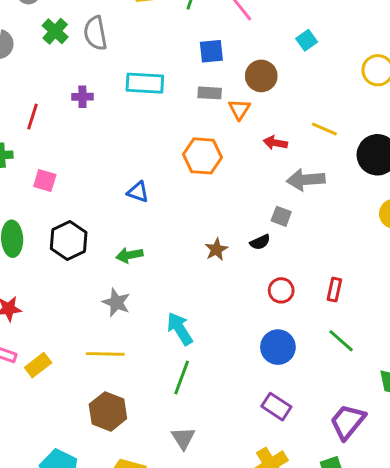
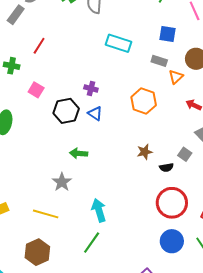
purple cross: (82, 97) -> (91, 89), moved
black hexagon: (69, 240) -> (66, 111), moved
brown star: (216, 249) -> (145, 152), moved
red circle: (281, 290) -> (172, 203), size x1.8
blue circle: (278, 347) -> (172, 241), moved

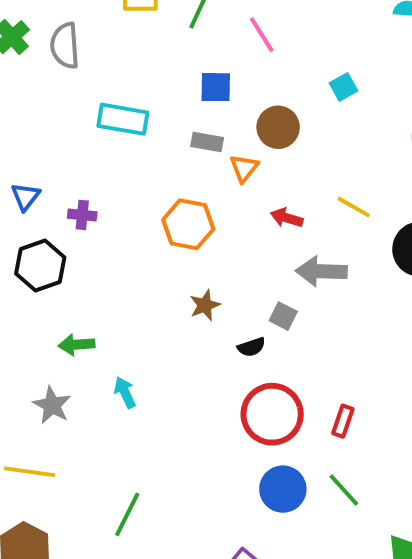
blue triangle: (95, 113) -> (25, 196), moved, turned 42
brown star: (145, 152) -> (205, 305), moved
cyan arrow: (99, 210) -> (125, 392), moved, size x0.7

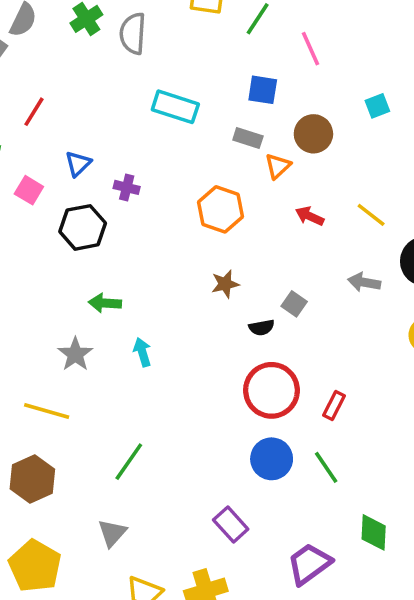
gray arrow: (321, 271) -> (364, 282), moved, size x0.7

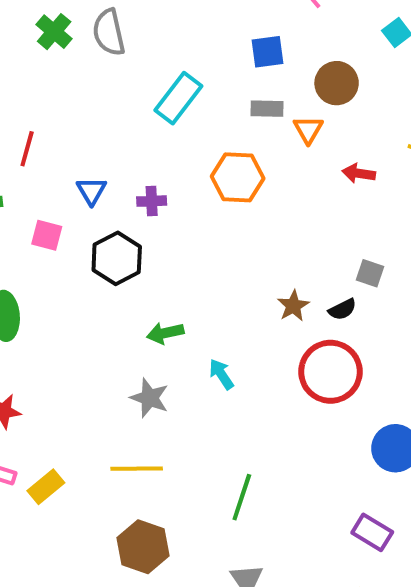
cyan rectangle: (175, 107) -> (178, 98), turned -54
orange hexagon: (221, 209) -> (238, 177), moved
brown star: (225, 284) -> (293, 306), moved
red circle: (271, 390) -> (330, 372), moved

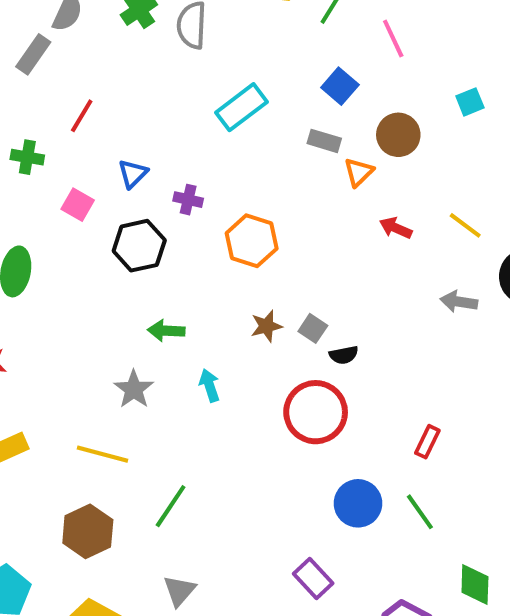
blue square: (268, 52) -> (340, 86), turned 33
orange hexagon: (238, 177) -> (252, 241), moved
gray square: (370, 273) -> (313, 328), moved
brown star: (293, 306) -> (266, 326), moved
green line: (242, 497) -> (171, 506), moved

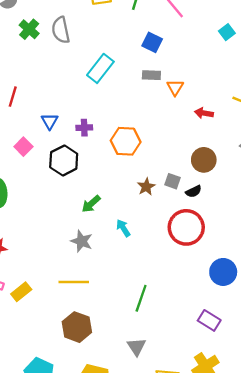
brown circle: (398, 135) -> (204, 160), moved
pink square: (78, 205) -> (23, 147), turned 30
green arrow: (166, 331) -> (91, 204), turned -30
green line: (171, 506) -> (141, 298), moved

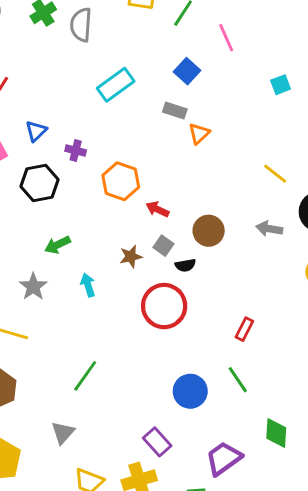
red arrow: (204, 113) -> (158, 209), moved
brown star: (146, 187) -> (131, 257), moved
blue circle: (223, 272) -> (190, 391), moved
purple rectangle: (209, 320) -> (157, 442), moved

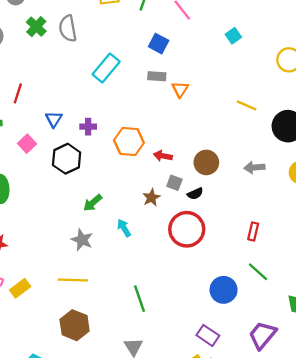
gray arrow: (269, 229) -> (254, 167), moved
green line: (85, 376) -> (140, 299), turned -40

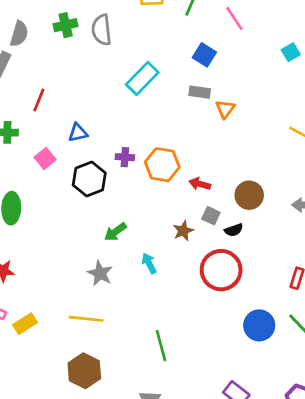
green cross: (36, 27) -> (66, 25), turned 30
blue triangle: (54, 119) -> (78, 133), turned 42
purple cross: (88, 127) -> (125, 157), moved
blue circle: (224, 290) -> (259, 325), moved

